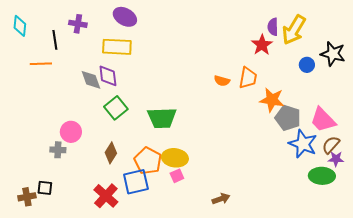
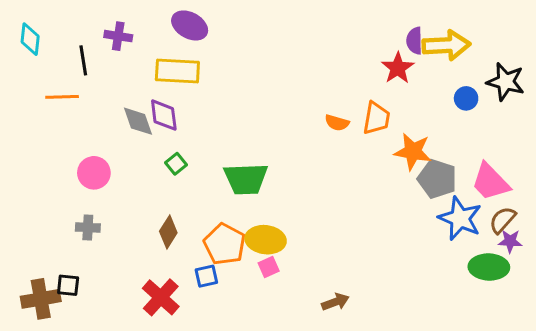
yellow arrow: (294, 30) -> (446, 45), turned -124
green square: (116, 108) -> (176, 164), size x0.6
pink circle: (71, 132) -> (94, 173), moved
blue square: (136, 182) -> (206, 276), size x0.6
brown cross: (27, 197) -> (41, 299), size x1.4

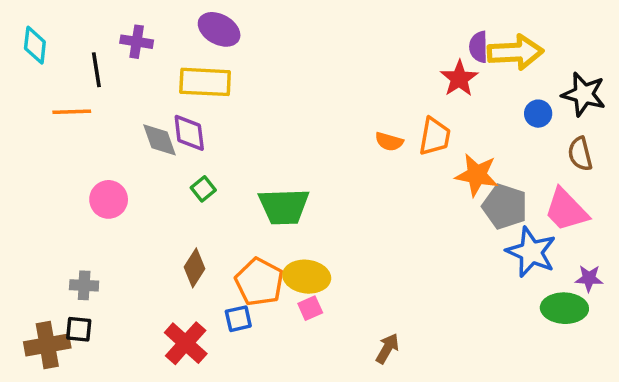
brown semicircle: (503, 220) -> (580, 154), moved, turned -56
gray cross: (88, 228) -> (84, 285), moved
brown arrow: (335, 302) -> (387, 348), turned -40

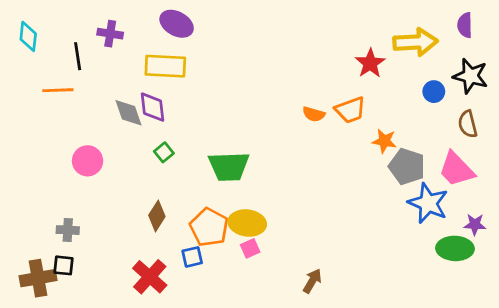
purple semicircle: (479, 47) -> (465, 25), moved
orange trapezoid: (435, 136) -> (350, 110), turned 60
orange star: (477, 175) -> (384, 141), size x0.7

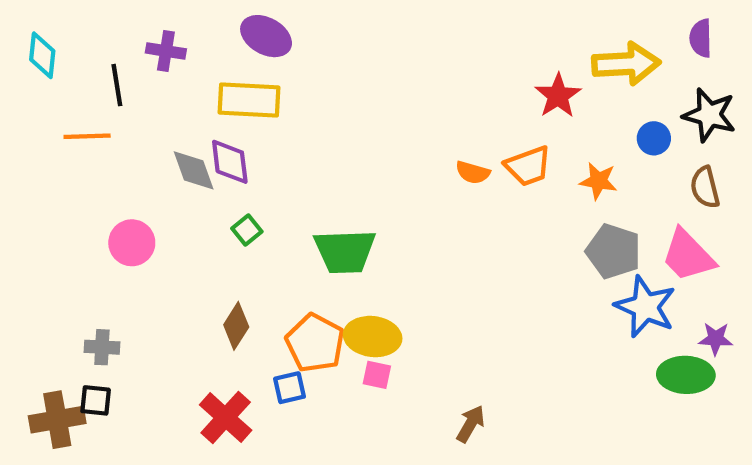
orange star: (384, 141) -> (598, 181), moved
pink square: (250, 248) -> (377, 375), turned 36

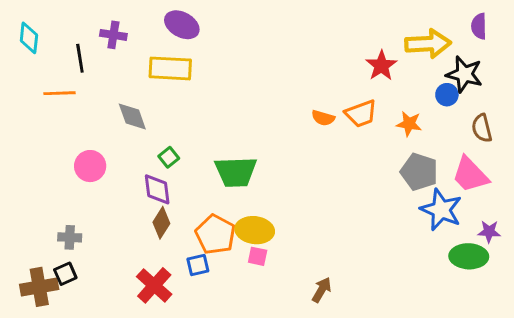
black star: (709, 115) -> (464, 74), moved
purple diamond: (230, 162) -> (157, 189), moved
black square: (96, 400) -> (65, 274), turned -30

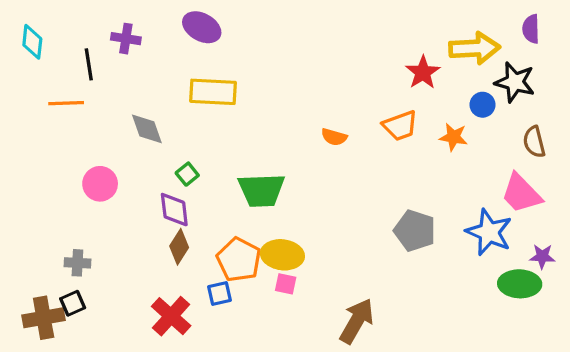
yellow rectangle: (170, 68) -> (213, 92), moved
blue circle: (447, 95) -> (483, 105), moved
orange semicircle: (323, 118) -> (334, 137), moved
gray pentagon: (419, 172) -> (415, 231), moved
brown arrow: (322, 290) -> (357, 321), size x1.6

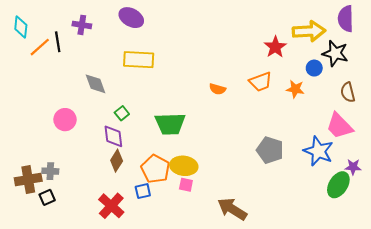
purple semicircle: (531, 29) -> (346, 19), size x1.4
orange line: (66, 103) -> (40, 47), moved, turned -40
green ellipse: (520, 284) -> (338, 185), turned -60
brown cross: (44, 318) -> (28, 179), moved
brown arrow: (357, 321) -> (232, 209), turned -88

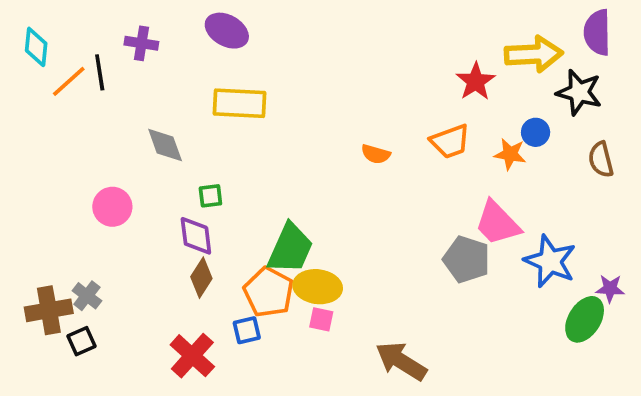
blue circle: (314, 68) -> (536, 132), moved
green square: (122, 113) -> (210, 196), turned 32
green trapezoid: (170, 124) -> (290, 249), moved, turned -64
pink trapezoid: (339, 126) -> (497, 223), moved
gray cross: (50, 171) -> (87, 296), turned 35

